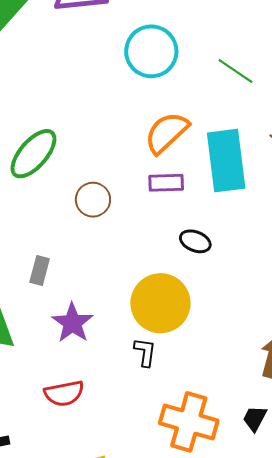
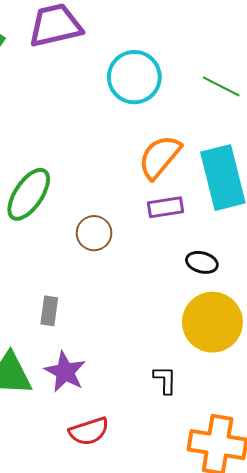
yellow circle: (160, 303) -> (212, 322), moved
purple star: (72, 323) -> (65, 372), moved

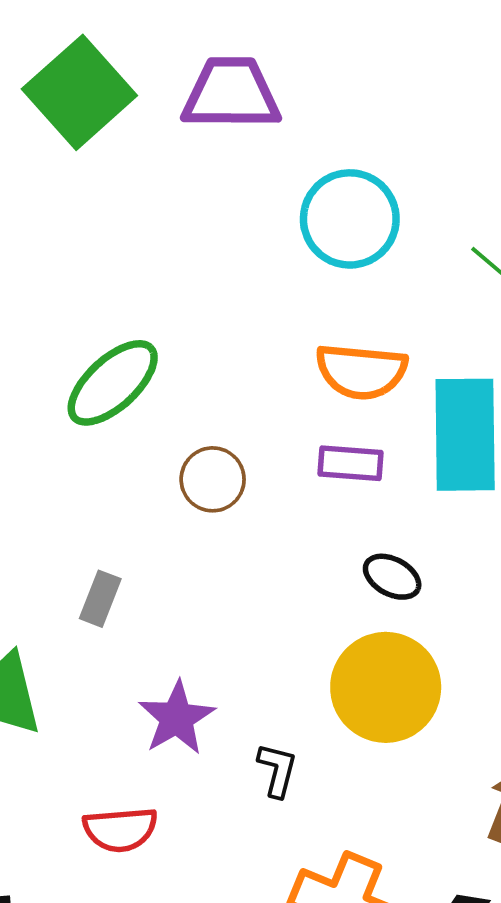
orange semicircle: (160, 157) -> (361, 371), turned -138
purple star: (65, 372) -> (177, 718), moved

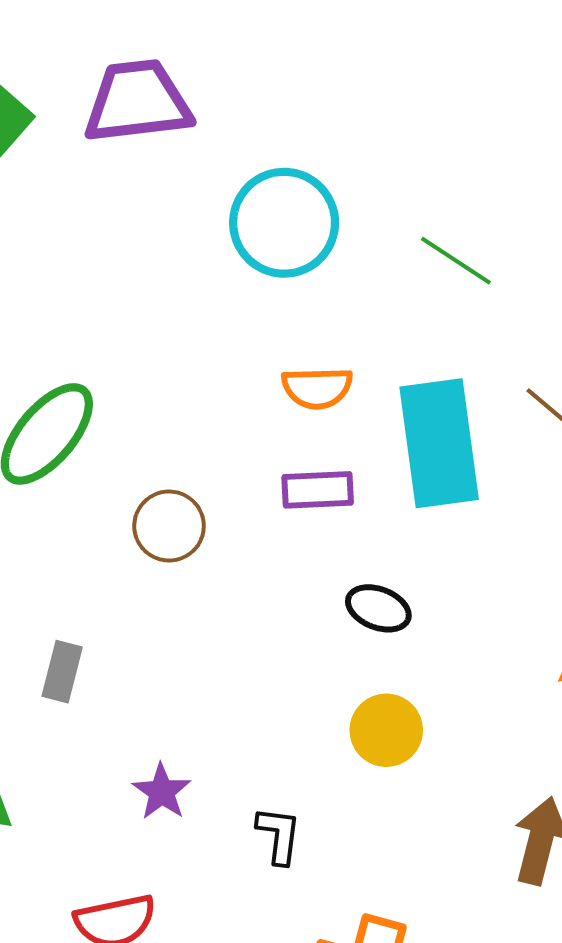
orange semicircle: (361, 371) -> (317, 388), size x0.7
yellow circle: (386, 687) -> (386, 730), size x0.6
purple star: (177, 718) -> (162, 792), size x0.7

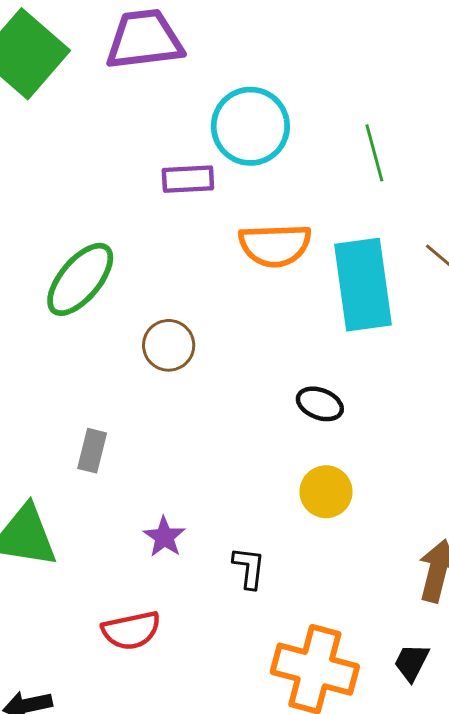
green line: (456, 261) -> (374, 153), turned 42
orange semicircle: (317, 388) -> (275, 245), size x1.4
purple rectangle: (318, 490) -> (188, 179), moved

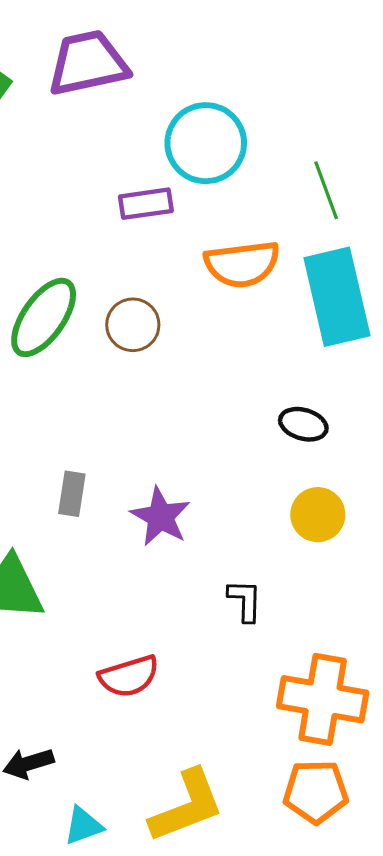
green line: (374, 153) -> (326, 190), moved
brown circle: (169, 345) -> (133, 325), moved
purple star: (164, 537) -> (160, 517), moved, size x1.4

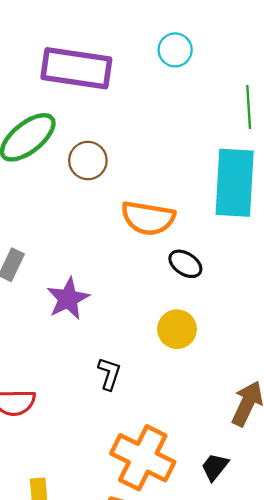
cyan circle: (206, 143) -> (175, 50), size x0.6
purple rectangle: (146, 204) -> (76, 68), moved, size x1.8
orange semicircle: (242, 264) -> (148, 218), moved

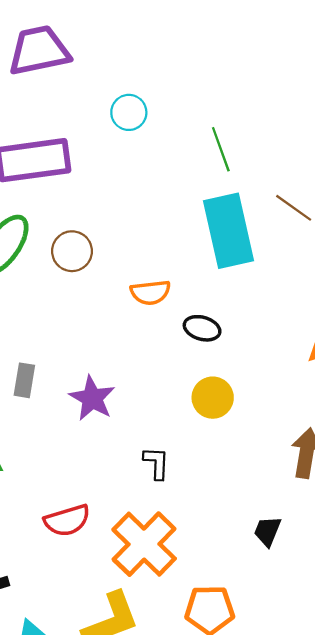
orange semicircle: (148, 218) -> (150, 292), size x0.7
orange cross: (143, 458) -> (144, 544), moved, turned 34
black trapezoid: (215, 467) -> (267, 531), moved

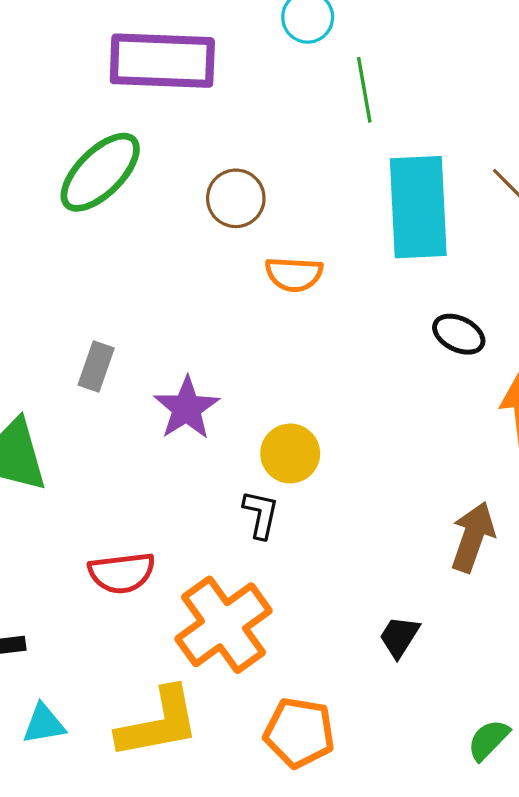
green line: (221, 149) -> (364, 90), moved
brown circle: (72, 251) -> (236, 198), moved
black ellipse: (202, 328) -> (459, 334), moved
yellow circle: (213, 398) -> (290, 453), moved

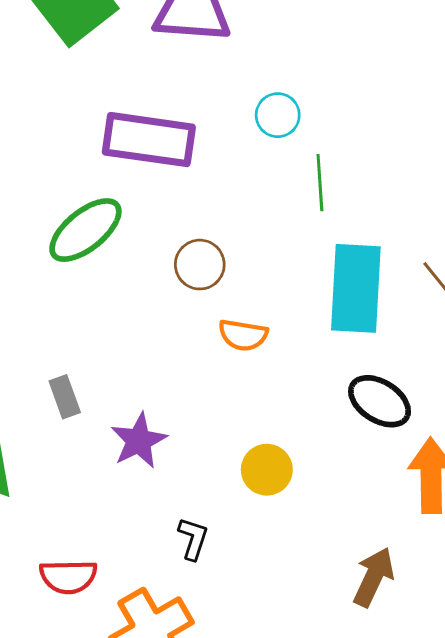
black ellipse: (459, 334) -> (380, 401), size x1.4
gray rectangle: (96, 366) -> (65, 397), turned -45
yellow circle: (290, 453) -> (267, 470), moved

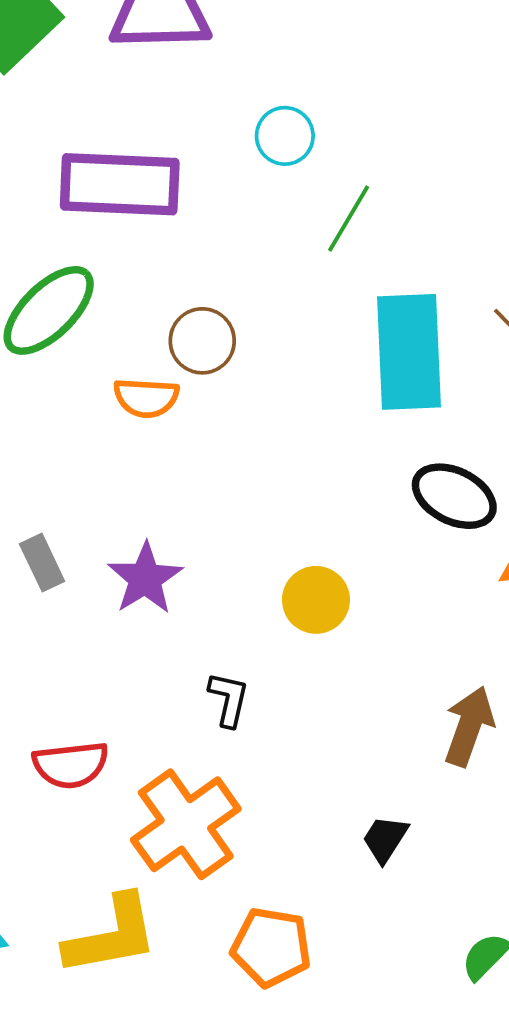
green line: (320, 183) -> (349, 219), turned 40
orange semicircle: (243, 335) -> (146, 398), moved
gray rectangle: (65, 397) -> (42, 563), moved

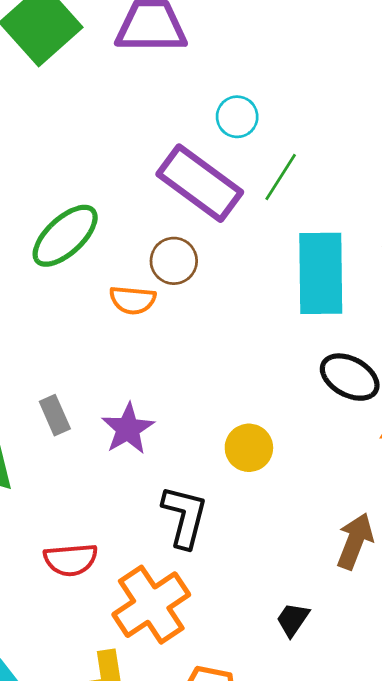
purple rectangle: (120, 184) -> (200, 183), moved, turned 32
black L-shape: (229, 699) -> (185, 517), size x1.6

